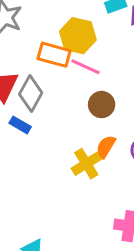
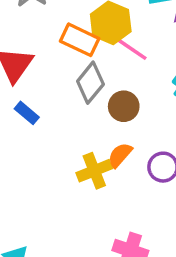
pink line: (86, 67) -> (132, 49), moved
gray diamond: (31, 94) -> (90, 83), moved

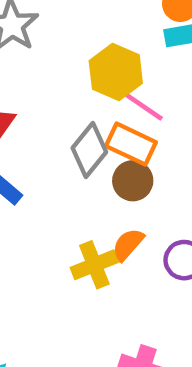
orange rectangle: (80, 40) -> (131, 144), moved

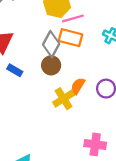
pink line: (143, 106) -> (73, 18), turned -40
brown circle: (133, 181) -> (51, 65), moved

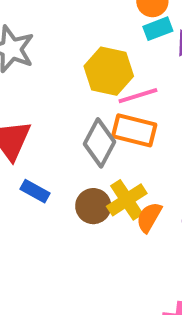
brown circle: (51, 65) -> (93, 206), moved
yellow cross: (64, 99) -> (127, 200), moved

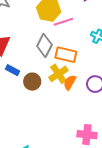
orange rectangle: (134, 130) -> (66, 55), moved
brown circle: (93, 206) -> (32, 82), moved

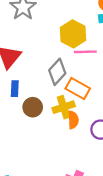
blue rectangle: (12, 70) -> (15, 89), turned 48
orange semicircle: (70, 82) -> (73, 120), turned 133

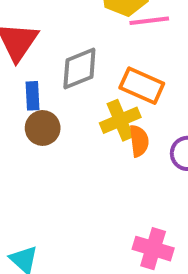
gray diamond: (57, 72) -> (79, 69), moved, turned 30
brown circle: (33, 107) -> (43, 128), moved

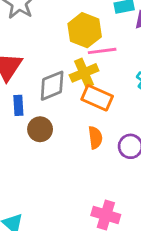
yellow cross: (120, 120) -> (84, 73), moved
brown circle: (43, 128) -> (40, 129), moved

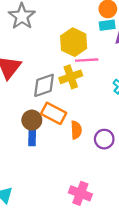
orange rectangle: (97, 98) -> (54, 113), moved
blue rectangle: (18, 105) -> (32, 138), moved

